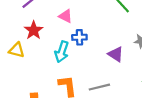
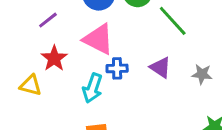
pink triangle: (66, 16) -> (98, 39), size x1.6
purple triangle: (116, 54) -> (161, 67), moved

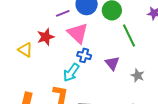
purple line: (48, 20) -> (63, 13), moved
cyan arrow: (93, 88) -> (71, 73), moved

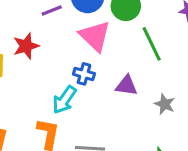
pink triangle: (78, 33) -> (95, 36), moved
purple triangle: (112, 63) -> (126, 86), turned -42

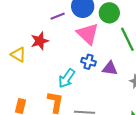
blue cross: (84, 74) -> (89, 62), moved

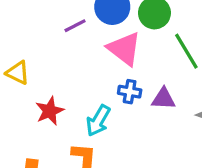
red star: (40, 41) -> (50, 111), moved
yellow triangle: (18, 54) -> (18, 73), moved

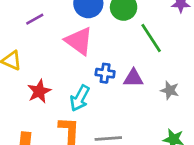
purple line: (75, 26) -> (35, 19), moved
pink triangle: (124, 49) -> (79, 41), moved

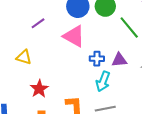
red star: (39, 91) -> (39, 89), moved
cyan arrow: (80, 98) -> (103, 81), moved

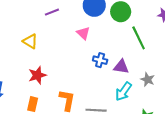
pink triangle: (74, 36) -> (83, 33), size x0.6
cyan arrow: (103, 81) -> (123, 91), moved

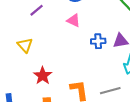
yellow triangle: (30, 41) -> (25, 45), turned 35

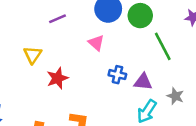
red star: (43, 76) -> (57, 78), moved

